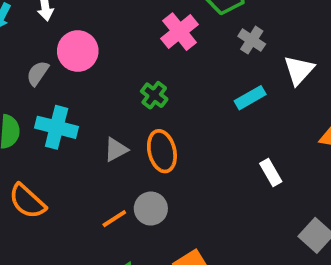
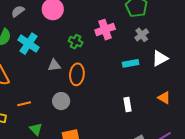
pink cross: (180, 32) -> (105, 30), moved
gray semicircle: (38, 73) -> (18, 11), moved
green cross: (154, 95) -> (76, 42), moved, turned -32
orange line: (114, 219) -> (24, 104), moved

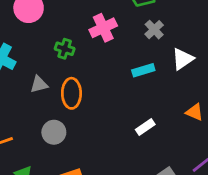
white rectangle: (127, 104) -> (145, 127), turned 72

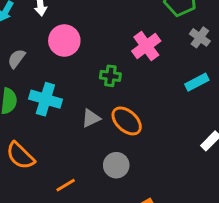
orange ellipse: (71, 93) -> (127, 121), turned -36

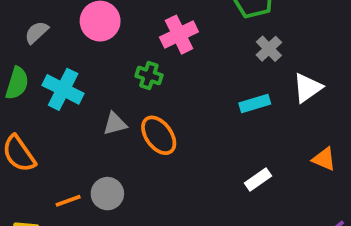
pink cross: (146, 46) -> (179, 35), moved
gray circle: (116, 165) -> (107, 194), moved

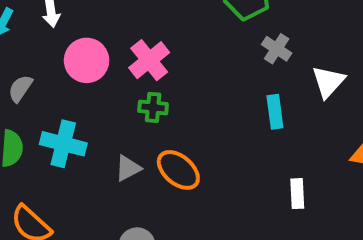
pink cross: (179, 35) -> (149, 60), moved
cyan rectangle: (255, 103) -> (275, 112), turned -68
white rectangle: (258, 180) -> (297, 194), turned -45

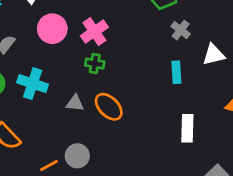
white triangle: (328, 82) -> (214, 55), turned 30
gray triangle: (128, 168) -> (75, 103), turned 30
white rectangle: (297, 194) -> (187, 128), size x1.4

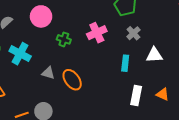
pink cross: (94, 32) -> (97, 33), moved
green cross: (95, 64) -> (64, 39), moved
white rectangle: (187, 128) -> (136, 95), moved

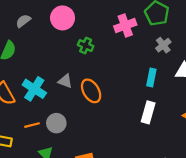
pink cross: (97, 33) -> (125, 25), moved
cyan cross: (20, 54) -> (34, 89), moved
white rectangle: (136, 95) -> (148, 112), moved

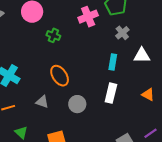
gray triangle: (65, 81) -> (42, 102), moved
gray circle: (56, 123) -> (77, 104), moved

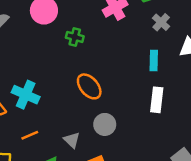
gray triangle: (42, 102) -> (72, 140), moved, turned 32
gray circle: (77, 104) -> (105, 124), moved

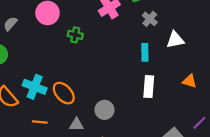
orange ellipse: (89, 86) -> (64, 93), moved
orange line: (30, 135) -> (40, 122), turned 32
gray triangle: (72, 140) -> (76, 125), turned -40

